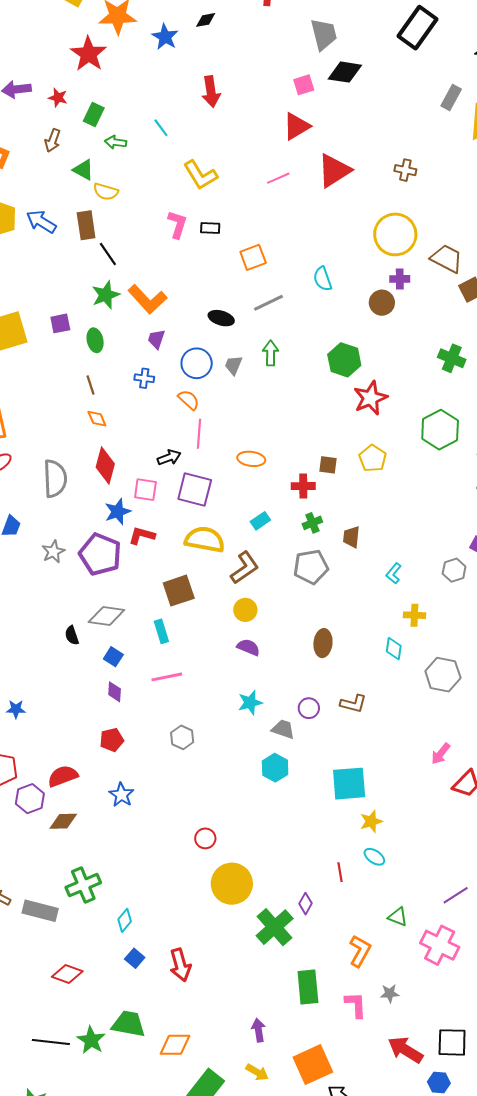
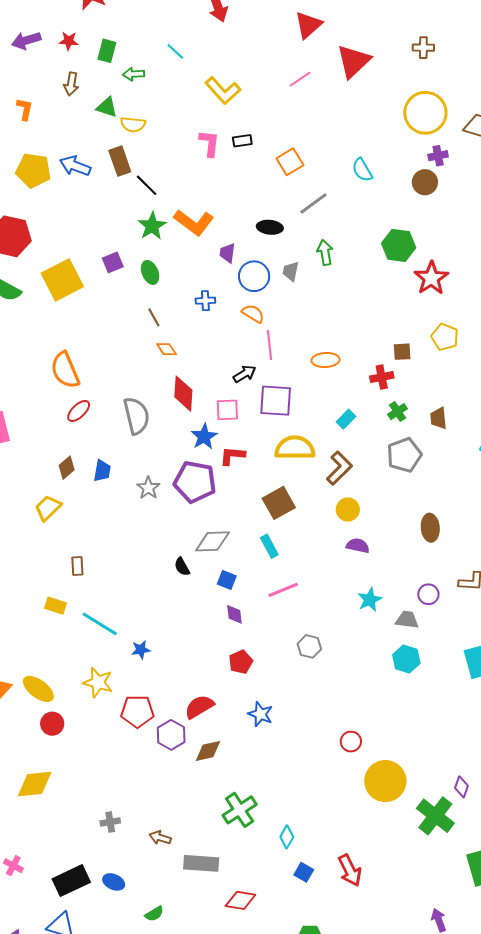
purple trapezoid: (156, 339) -> (227, 253), moved
gray rectangle: (40, 911) -> (201, 863), moved

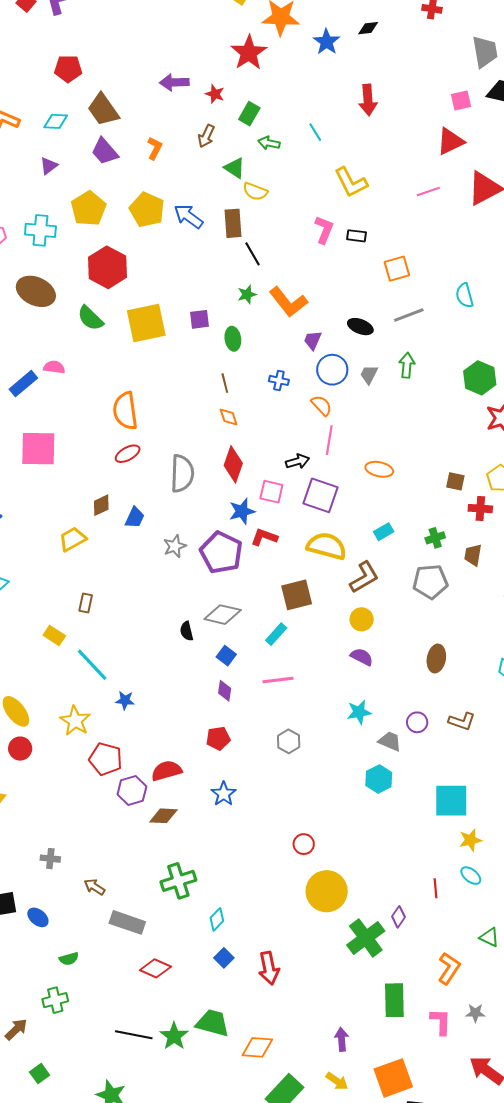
green star: (152, 226) -> (247, 294), size x0.7
red cross: (382, 377) -> (480, 509), moved
cyan rectangle: (269, 546) -> (276, 634), turned 55

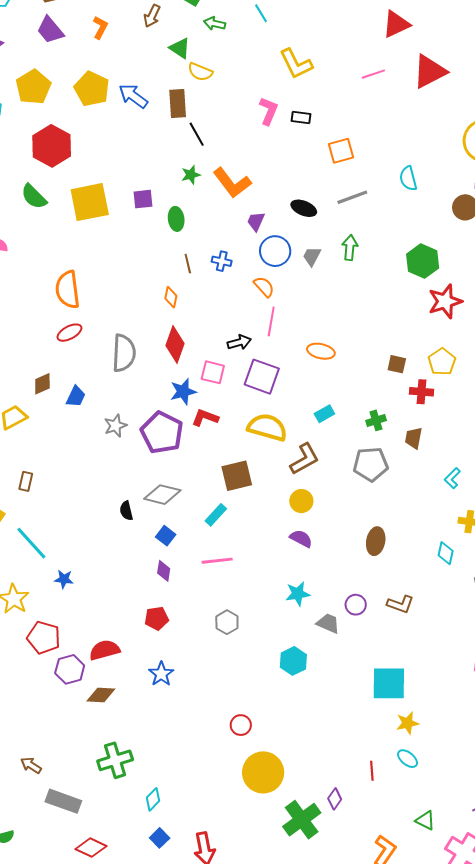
brown line: (225, 383) -> (188, 264), moved
orange diamond: (229, 417) -> (171, 297), turned 30
cyan hexagon: (379, 779) -> (293, 661), moved

